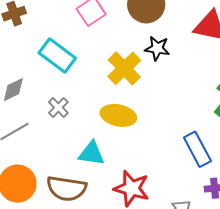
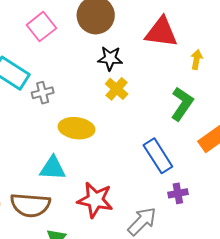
yellow cross: (124, 68) -> (117, 89), moved, size x0.7
gray cross: (58, 108) -> (43, 93), moved, turned 35

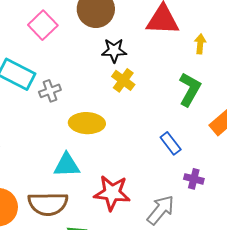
blue rectangle: (158, 156) -> (171, 143), size x0.7
purple cross: (178, 193) -> (194, 179), turned 30

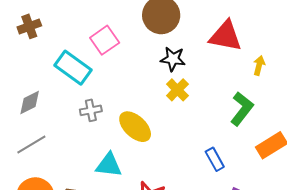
pink square: (43, 25) -> (105, 40), moved
gray cross: (50, 91) -> (91, 110), moved
yellow ellipse: (87, 123) -> (135, 127), turned 32

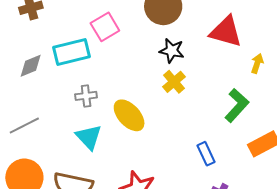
cyan rectangle: (73, 68) -> (71, 52), turned -54
gray diamond: (30, 102) -> (31, 66), moved
cyan triangle: (109, 165) -> (89, 137), moved, turned 36

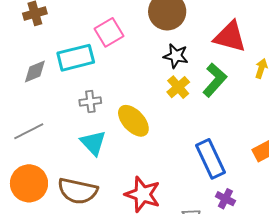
green L-shape: (237, 105) -> (215, 80), moved
blue rectangle: (206, 154) -> (211, 159), size x1.6

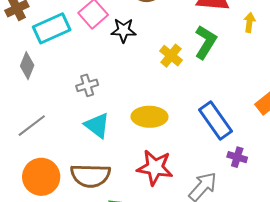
black star: (176, 56) -> (123, 30), moved
cyan rectangle: (76, 58) -> (52, 28), moved
gray diamond: (35, 72) -> (27, 66), turned -36
yellow ellipse: (133, 121) -> (149, 117), moved, turned -36

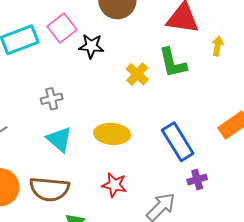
green L-shape: (206, 42) -> (173, 63), turned 132
purple cross: (237, 157) -> (197, 180), turned -36
red star: (155, 167) -> (114, 185), size x0.7

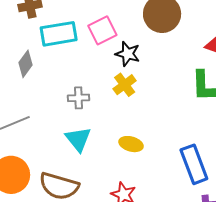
yellow cross: (137, 74) -> (125, 85), moved
yellow ellipse: (112, 134) -> (131, 144), size x0.7

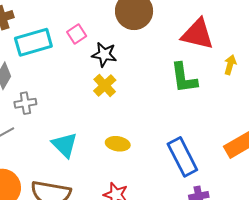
pink square: (102, 30) -> (77, 34), size x0.7
gray cross: (79, 98) -> (25, 103), moved

